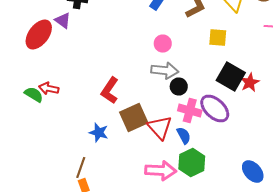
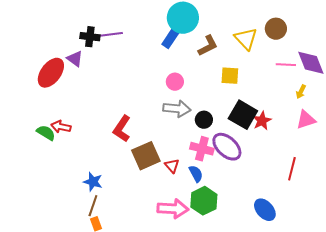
black circle: (179, 86) -> (204, 120), moved
red triangle: (160, 128) -> (172, 166), size x0.6
blue star: (99, 132) -> (93, 182), moved

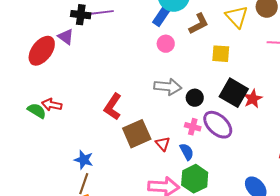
pink circle: (175, 82) -> (166, 44), moved
pink cross: (202, 149) -> (193, 127), size x0.7

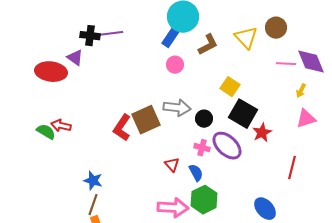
red ellipse: (42, 51) -> (51, 72), turned 60
yellow square: (221, 54) -> (230, 87), moved, turned 30
red star: (253, 99) -> (262, 133), moved
brown square: (137, 134) -> (146, 120), moved

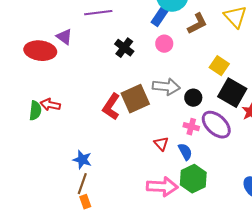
black cross: (90, 36) -> (124, 48), moved, turned 30
green semicircle: (46, 132) -> (35, 111), turned 66

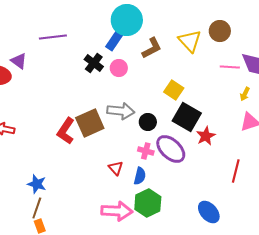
black cross: (124, 48) -> (94, 63), moved
blue semicircle: (185, 152) -> (140, 176), turned 42

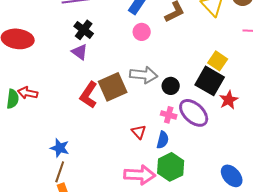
purple triangle: (19, 61) -> (80, 52), moved
black cross: (94, 63) -> (84, 30), moved
yellow square: (174, 90) -> (218, 61), moved

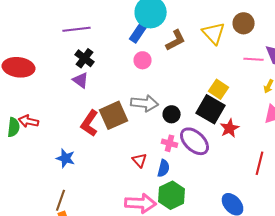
blue star: (60, 148) -> (66, 158), moved

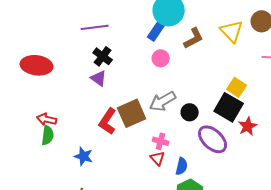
gray arrow: (145, 103) -> (163, 101), turned 144
green semicircle: (14, 127) -> (48, 135), moved
pink cross: (170, 143) -> (161, 141), moved

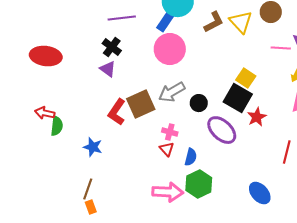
purple line: (95, 27) -> (122, 18), moved
brown L-shape: (194, 38) -> (214, 22), moved
pink circle: (161, 58) -> (170, 49), size x1.8
red arrow: (47, 119) -> (45, 113), moved

